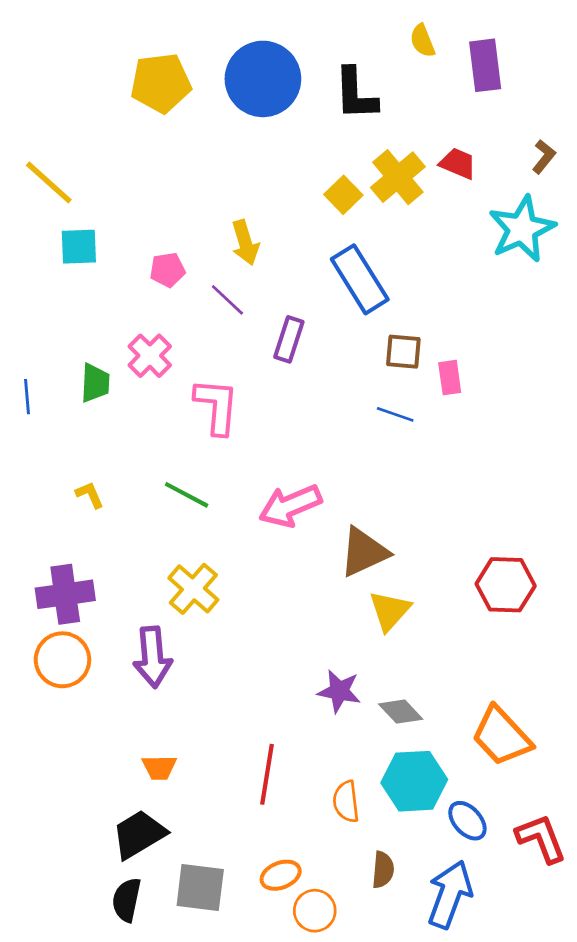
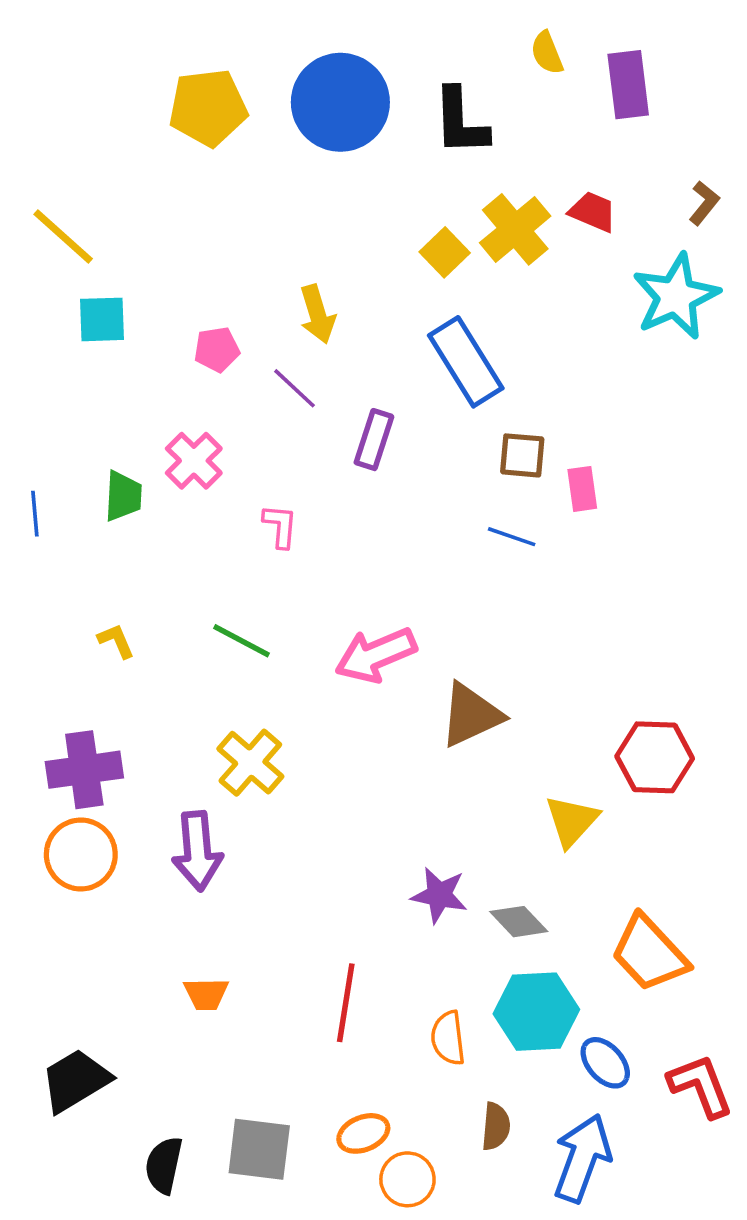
pink L-shape: (217, 406) -> (280, 526), size x0.6
yellow triangle: (390, 611) -> (572, 821), moved
black trapezoid: (139, 834) -> (76, 1080), moved

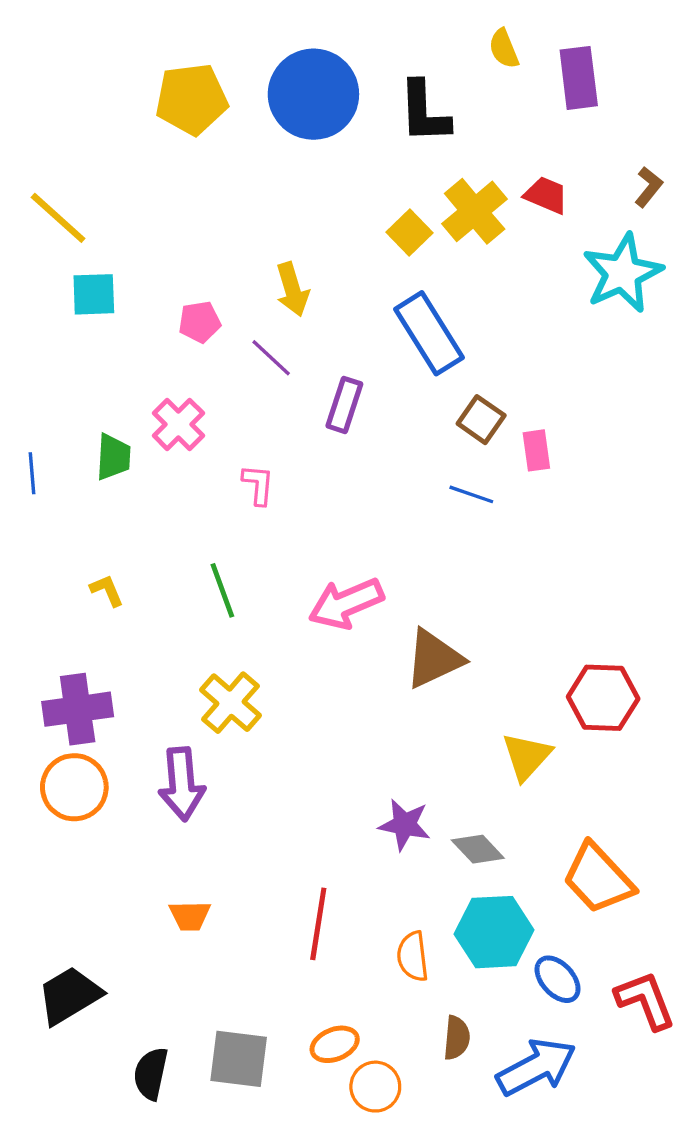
brown square: (522, 455) -> (481, 420), turned 30
green line: (241, 641) -> (222, 590), turned 42
blue arrow: (582, 1158) -> (536, 1067), turned 42

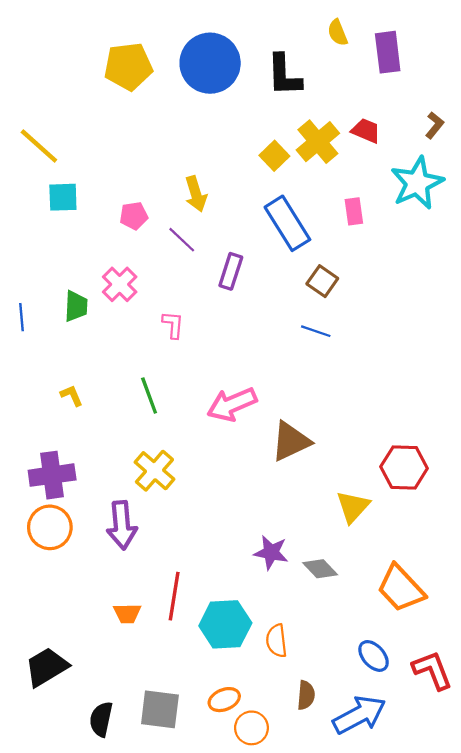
pink rectangle: (536, 450) -> (354, 211), moved
red line: (318, 924) -> (174, 596), moved
cyan hexagon: (494, 932) -> (225, 624), moved

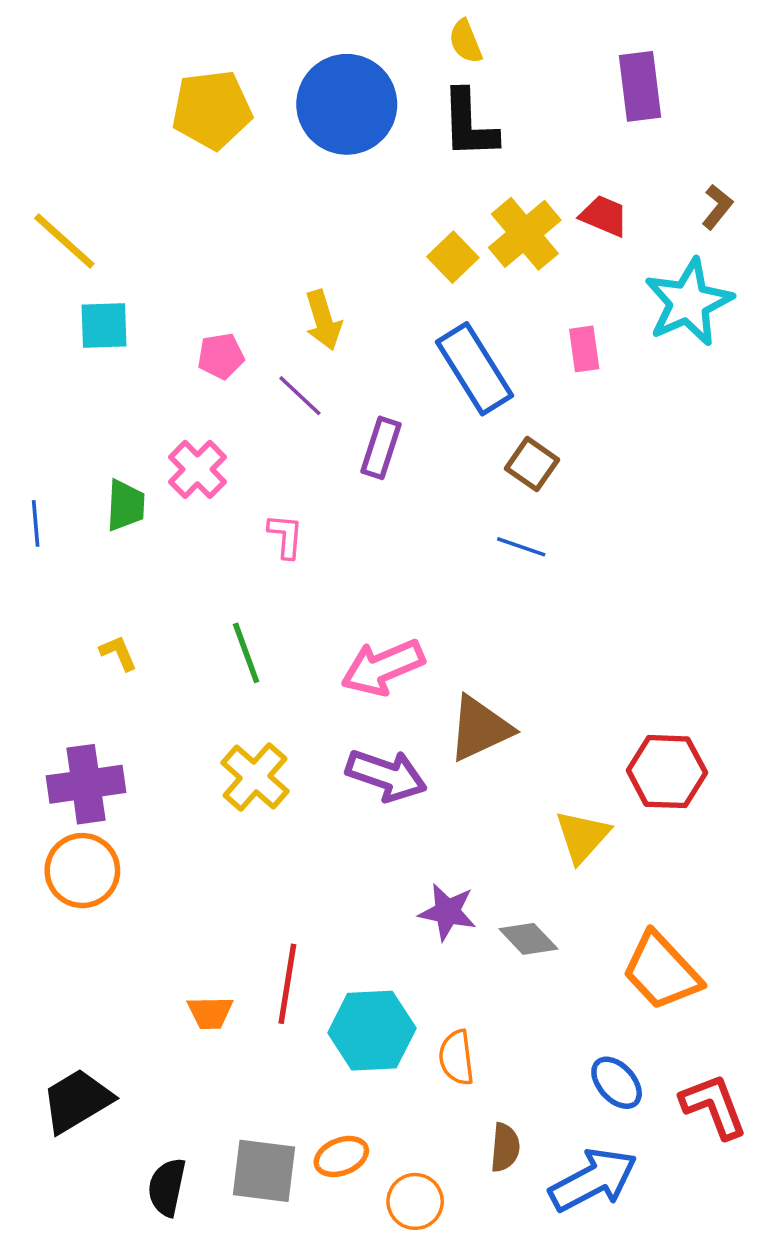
yellow semicircle: (338, 33) -> (465, 41), moved
purple arrow: (122, 525) -> (386, 775), moved, turned -66
orange ellipse: (224, 700) -> (341, 1156), moved

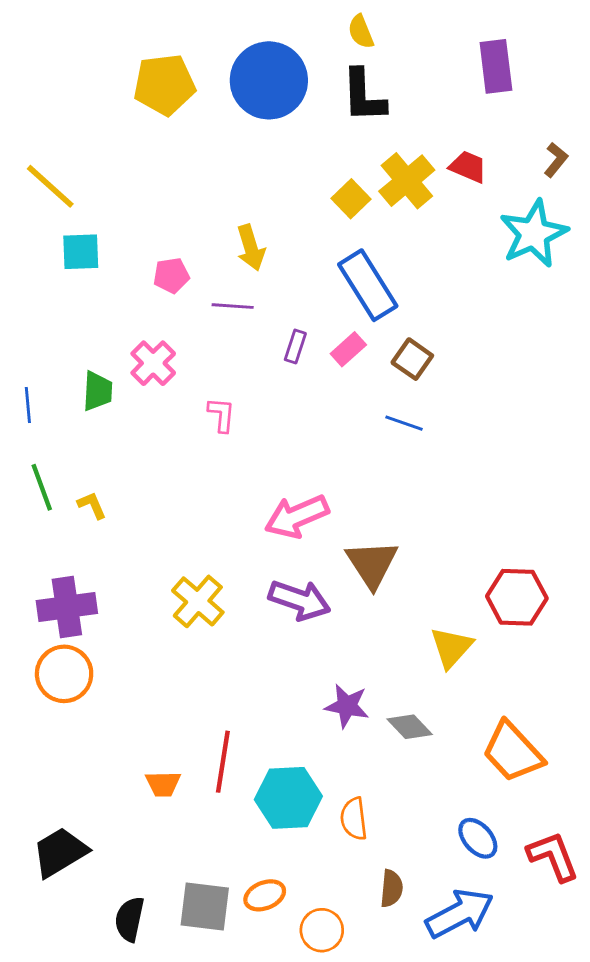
pink rectangle: (584, 349) -> (348, 349), moved, turned 56
purple line: (300, 396) -> (233, 306), turned -39
purple rectangle: (381, 448) -> (295, 346), size x0.7
green line: (246, 653) -> (42, 487), moved
brown triangle: (480, 728) -> (372, 564), turned -38

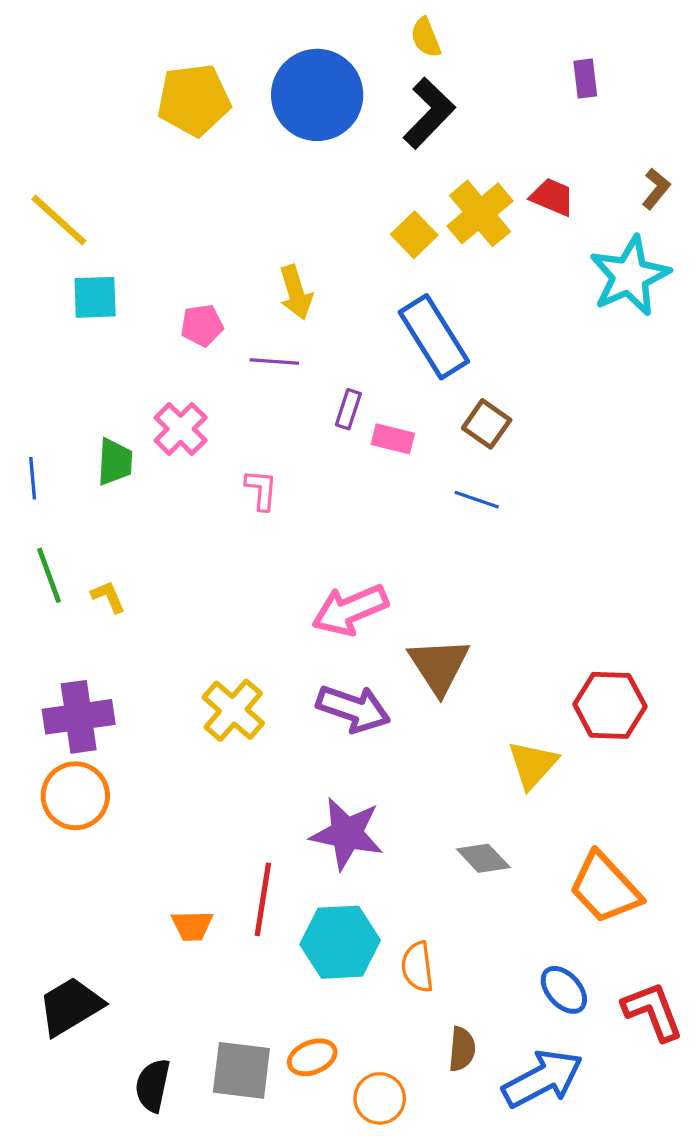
purple rectangle: (496, 66) -> (585, 79), size x0.6
black L-shape: (364, 96) -> (429, 113), turned -134
pink rectangle: (348, 349) -> (393, 439), moved, turned 56
purple star: (347, 706) -> (347, 834), moved, size x1.4

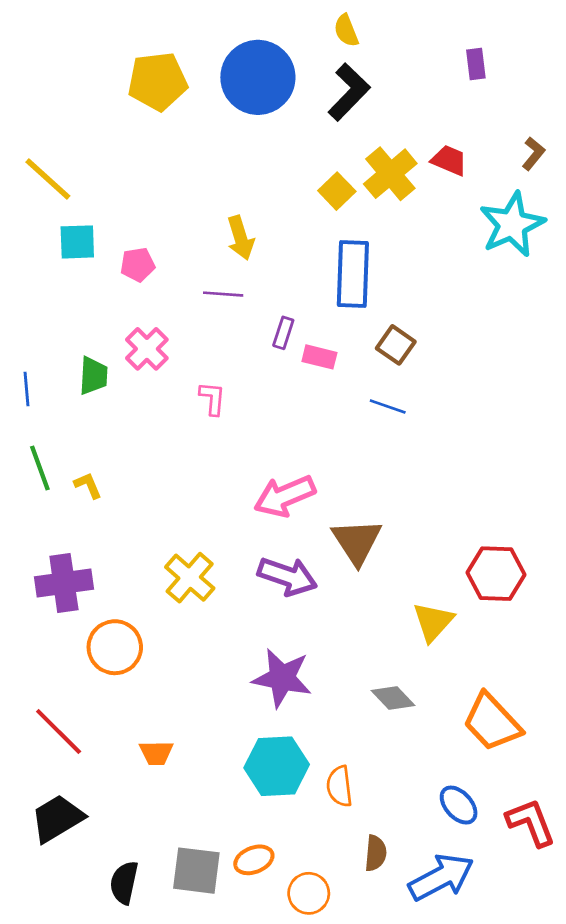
pink pentagon: (202, 325) -> (138, 265), moved
blue rectangle: (434, 337) -> (353, 274), turned 34
orange circle: (75, 796) -> (115, 647), moved
red line: (263, 899) -> (59, 731), moved, turned -54

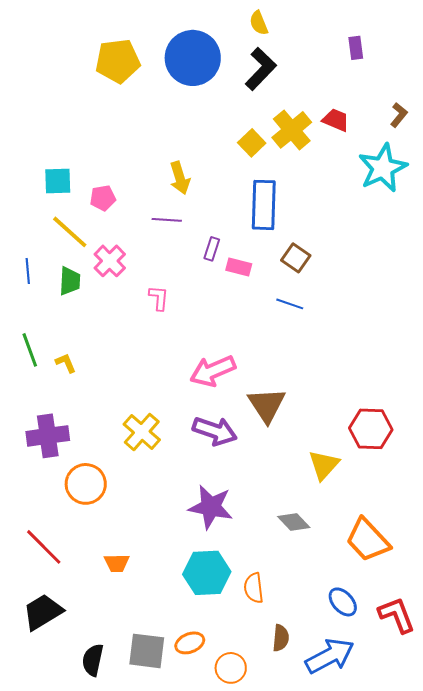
yellow line: (48, 179) -> (70, 232), moved
blue line: (27, 389) -> (28, 271), moved

